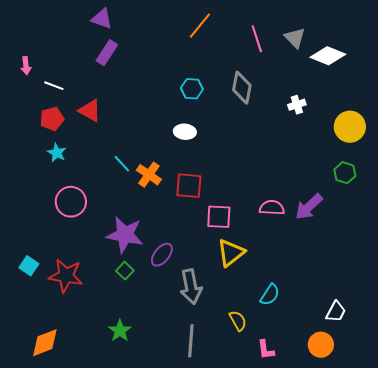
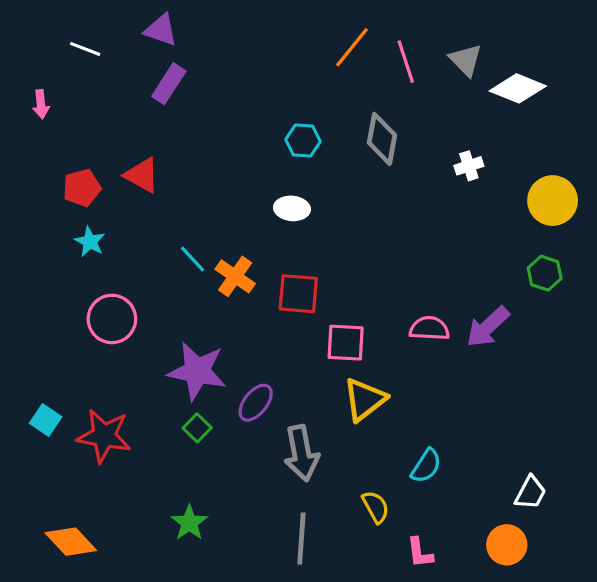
orange line: (200, 26) -> (352, 47), moved
white line: (54, 86) -> (85, 49), moved
orange diamond: (45, 343) -> (71, 542), turned 68

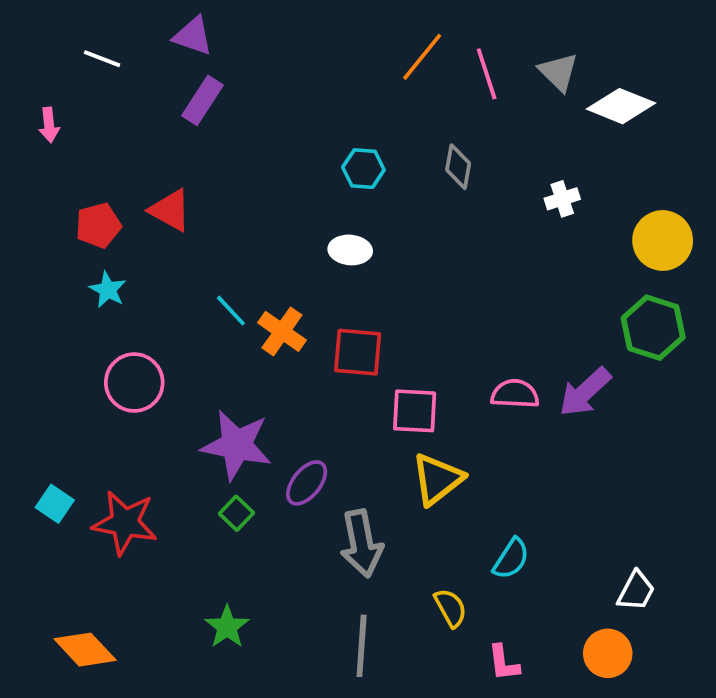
gray diamond: (382, 139) -> (458, 167), size x0.7
green hexagon: (545, 273) -> (653, 328), size x1.5

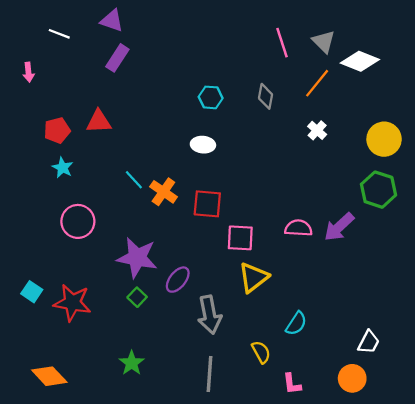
orange line: (422, 57) -> (317, 83), moved
white cross: (562, 199) -> (317, 130), moved, turned -30
red triangle: (170, 210) -> (99, 122), turned -32

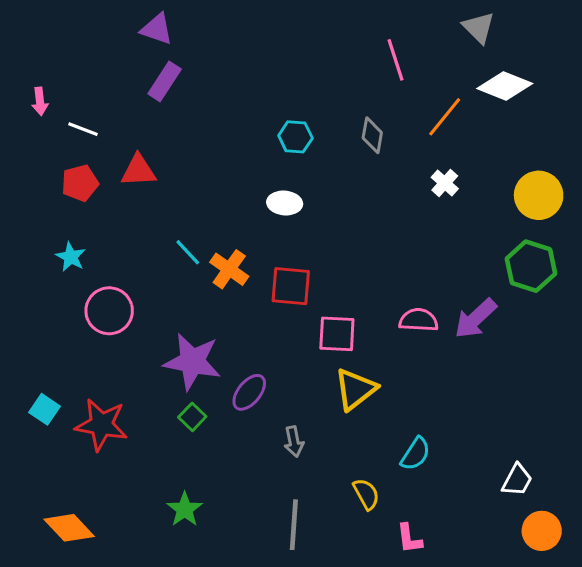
white line: (59, 34) -> (83, 129), moved
gray triangle: (324, 41) -> (479, 28), moved
cyan star: (63, 168) -> (71, 257), moved
gray arrow: (210, 315) -> (294, 442), size x0.6
orange circle: (352, 378) -> (542, 531), moved

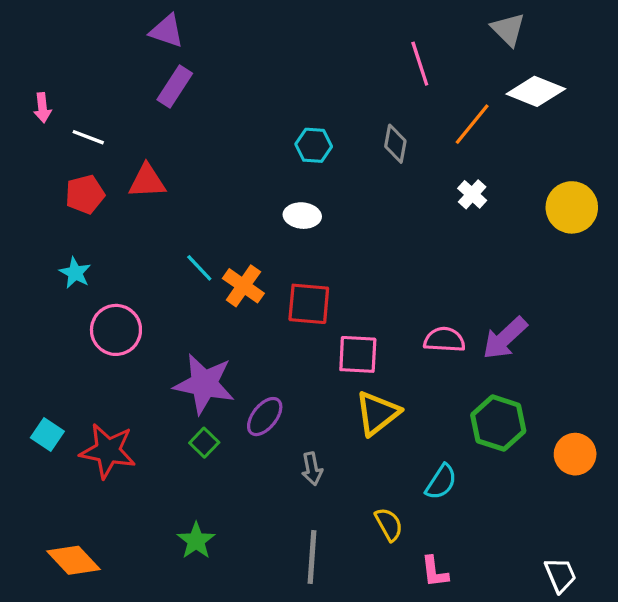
green hexagon: (531, 266) -> (498, 423), moved
white trapezoid: (517, 480) -> (560, 575), moved, turned -51
orange circle: (542, 531) -> (575, 454), moved

